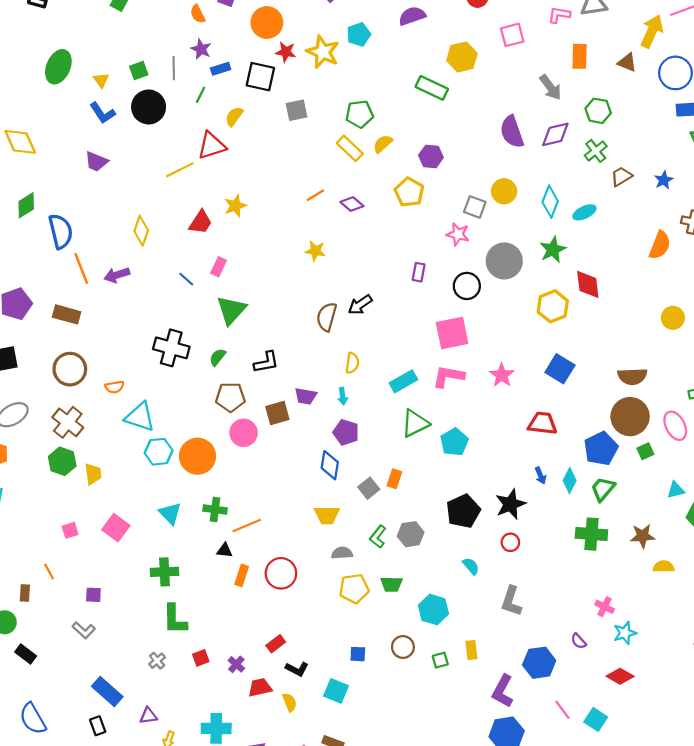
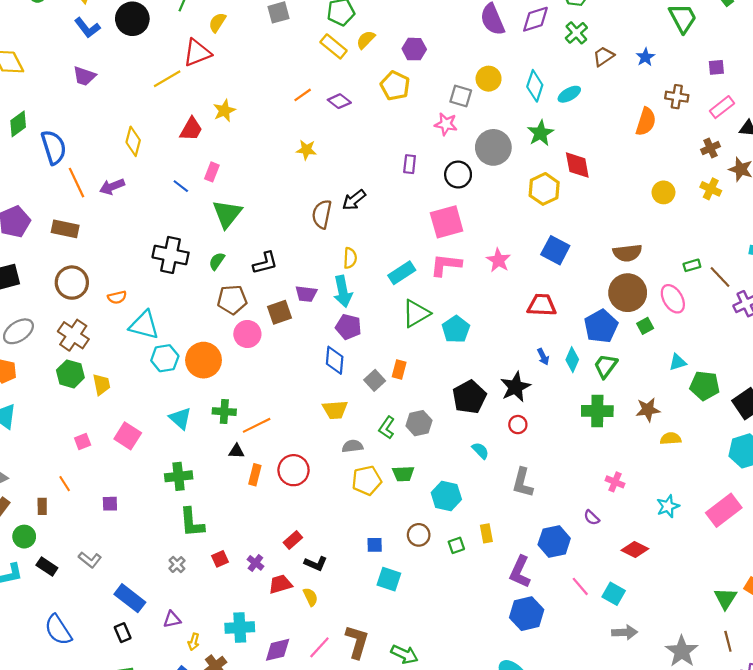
cyan arrow: (343, 396) -> (343, 291), size x1.8
gray L-shape: (84, 630) -> (90, 560), moved
cyan star: (625, 633) -> (668, 506), moved
cyan square: (336, 691) -> (389, 579), moved

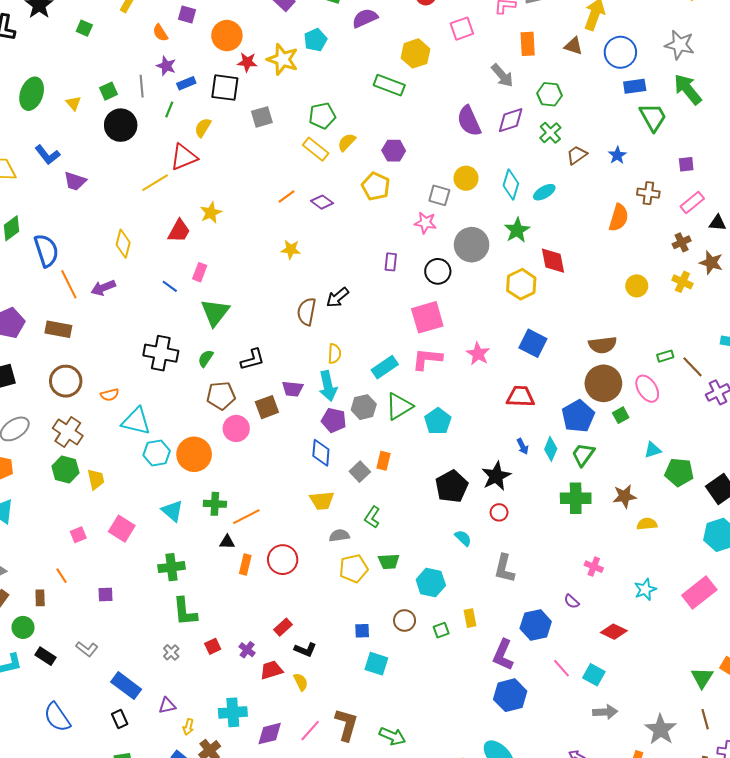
blue L-shape: (87, 28) -> (47, 155), moved
gray hexagon: (419, 423) -> (364, 407), moved

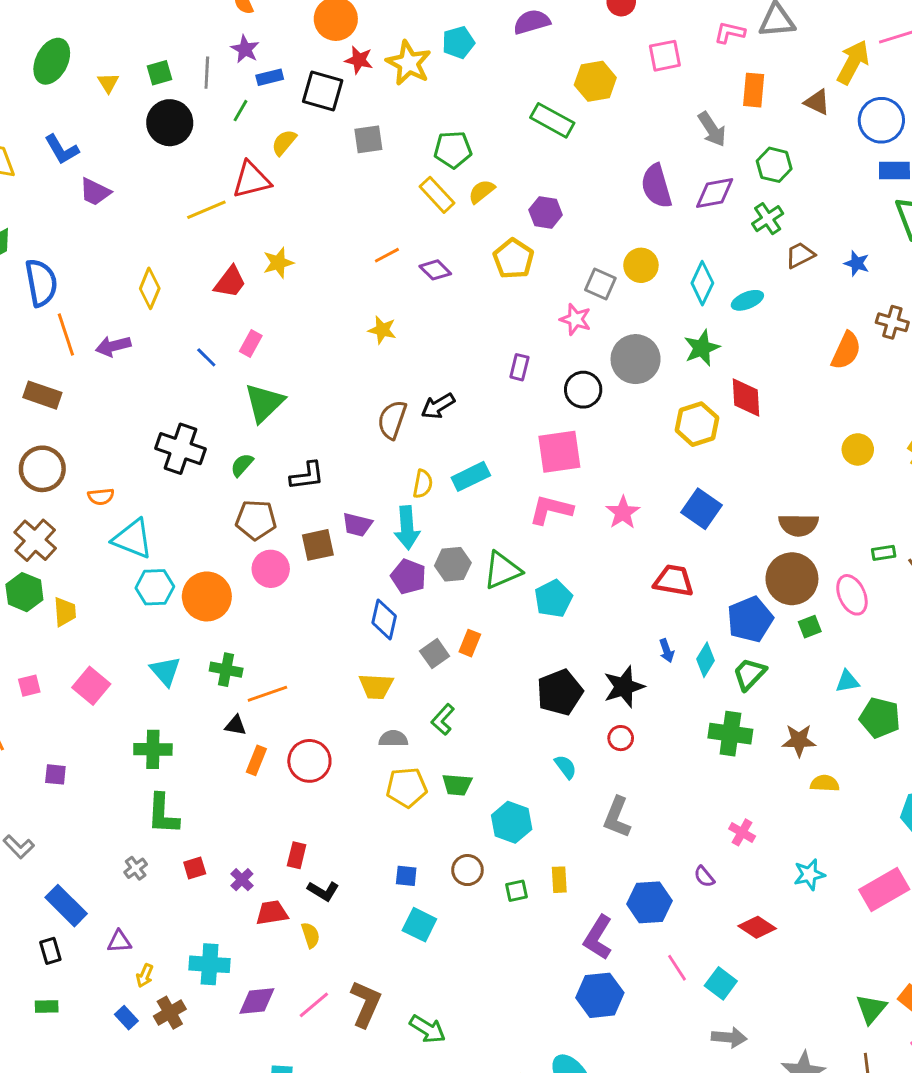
blue star: (617, 155) -> (857, 263), turned -30
cyan rectangle: (385, 367) -> (471, 476), moved
red rectangle: (283, 627) -> (297, 855), turned -42

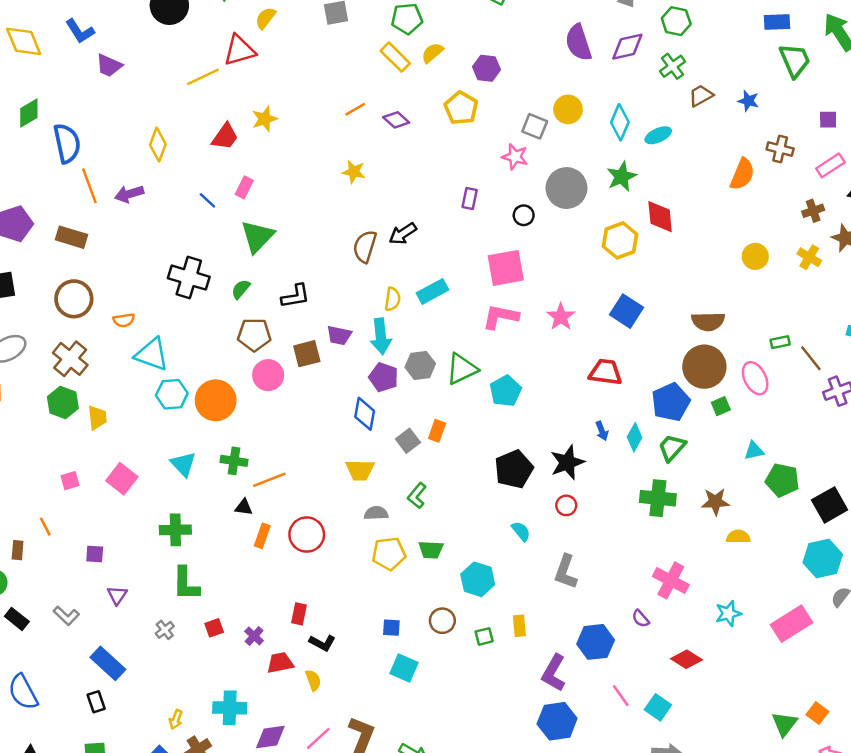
black circle: (583, 390) -> (524, 215), size x0.7
pink cross: (742, 832) -> (671, 580), size x1.6
purple triangle: (119, 942) -> (117, 595), moved, turned -50

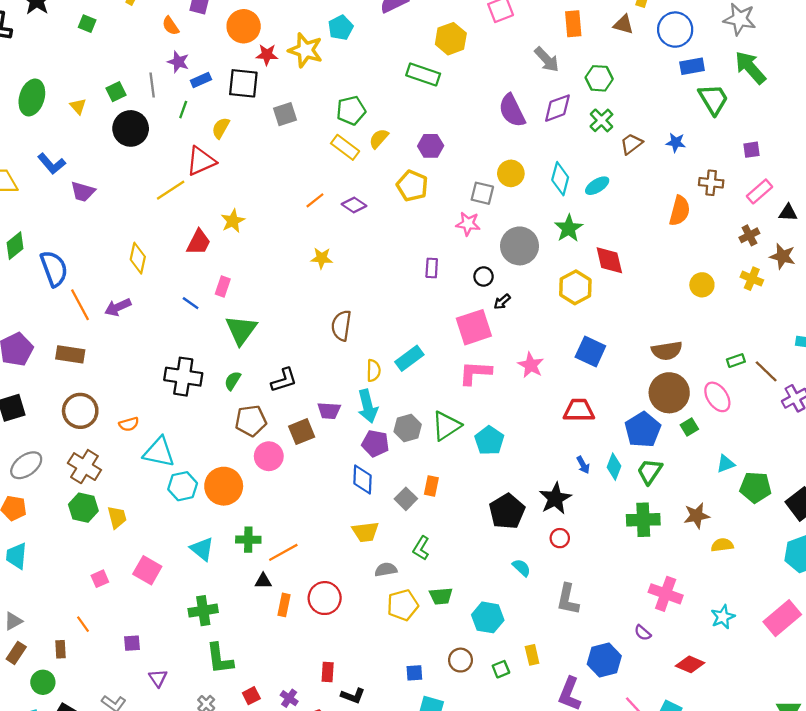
black arrow: (403, 234) -> (502, 302), moved, size x0.7

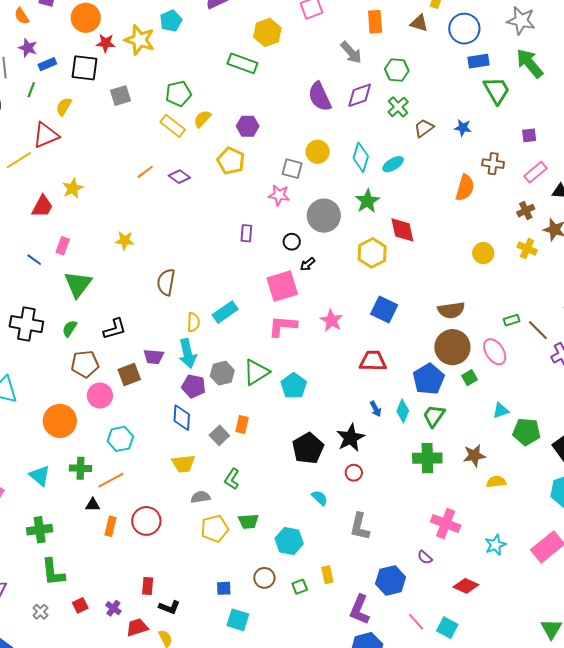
yellow star: (322, 258) -> (125, 241), moved
cyan hexagon: (183, 486) -> (120, 439), moved

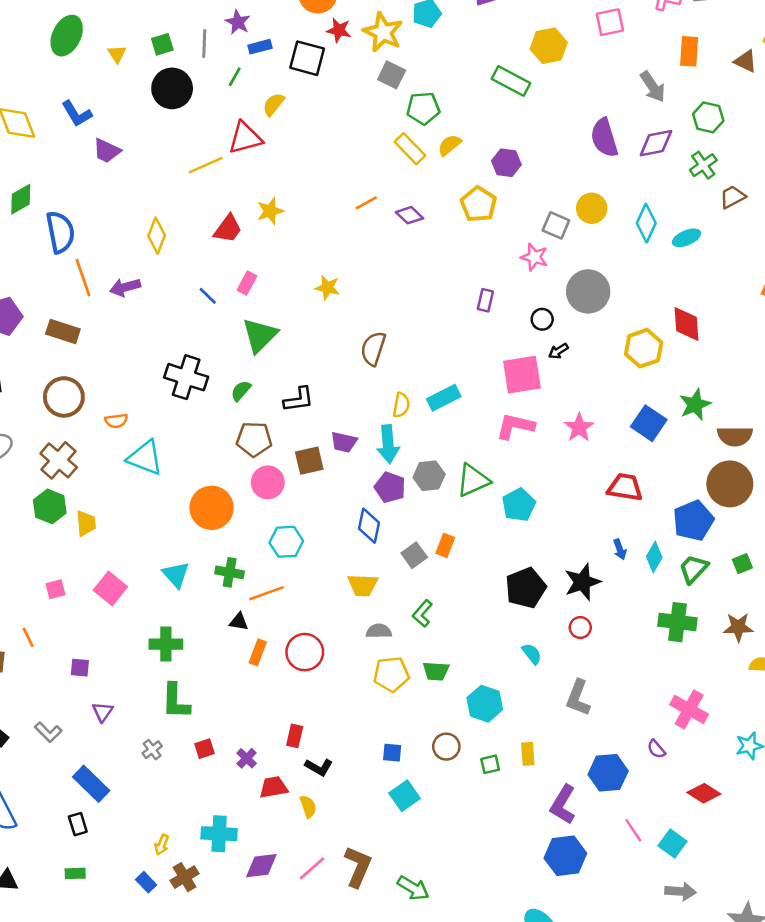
gray square: (120, 96) -> (392, 75), moved, turned 35
green star: (367, 201) -> (695, 405), moved
green square: (470, 378) -> (742, 564), moved
cyan square: (238, 620) -> (405, 796), turned 30

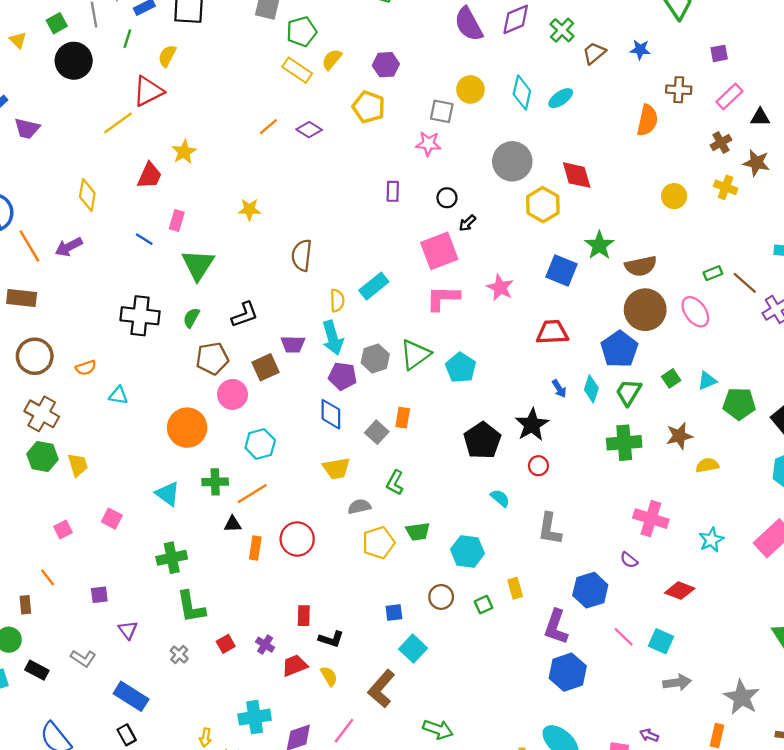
gray circle: (588, 291) -> (512, 161), moved
cyan triangle: (145, 458) -> (118, 395), size x0.6
pink square: (110, 589) -> (112, 519), size x0.7
brown L-shape: (358, 867) -> (381, 689), moved, turned -150

